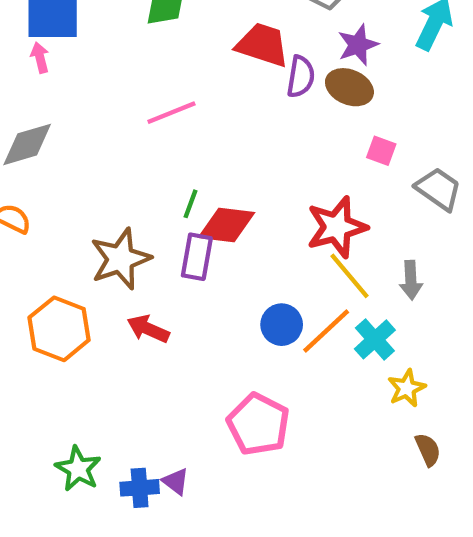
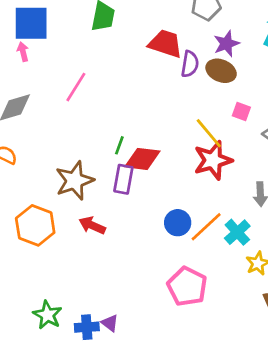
pink line: (171, 113) -> (76, 87), moved, turned -36
yellow line: (349, 276) -> (209, 133), moved
pink pentagon: (258, 424) -> (187, 286), moved

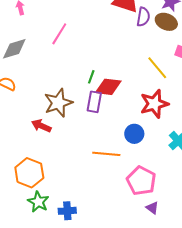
red star: (213, 160) -> (154, 104), moved
orange hexagon: (35, 225) -> (29, 173), moved
red arrow: (92, 225) -> (41, 126), moved
orange line: (206, 227) -> (106, 154), moved, turned 48
purple triangle: (110, 323) -> (152, 208), moved

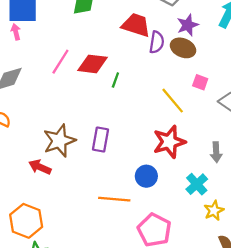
green line: (91, 77) -> (115, 80), moved
red diamond: (108, 87) -> (93, 64), moved

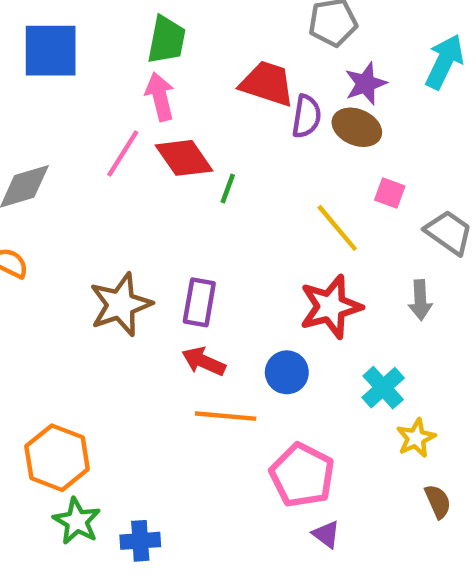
pink arrow: (16, 32) -> (160, 97), moved, size x1.5
red diamond: (93, 64) -> (184, 158), turned 48
gray arrow: (216, 152) -> (420, 300), moved
red arrow: (40, 167) -> (204, 361), moved

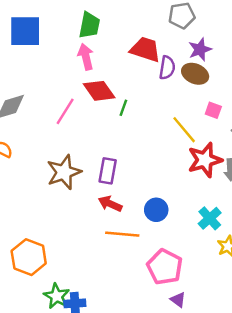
pink line: (123, 154) -> (65, 111), moved
red star: (331, 307) -> (205, 160), moved
green star: (77, 521) -> (57, 296), moved

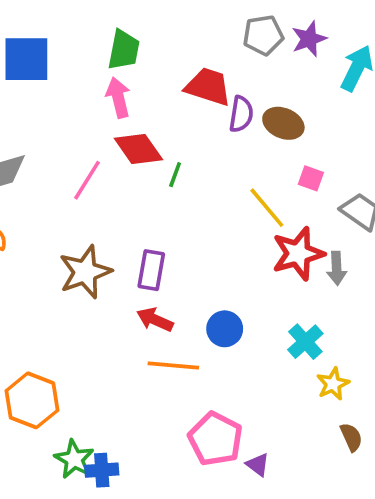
purple star: (200, 49) -> (309, 39), moved
pink pentagon: (165, 267) -> (215, 439), moved

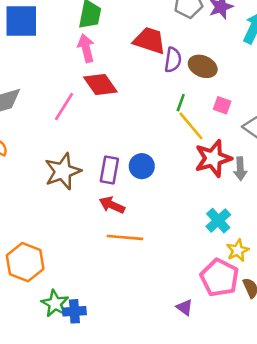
green line: (175, 175) -> (181, 103), moved
blue circle: (225, 329) -> (142, 166), moved
pink pentagon: (215, 439) -> (220, 278), moved

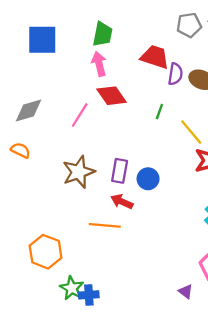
green line: (181, 103) -> (159, 112), moved
blue circle: (142, 166) -> (148, 179), moved
orange line: (125, 237) -> (105, 225), moved

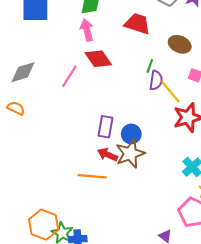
purple semicircle: (175, 74) -> (156, 80), moved
green line: (159, 112) -> (150, 66), moved
brown star: (79, 172) -> (130, 154), moved
orange hexagon: (46, 252) -> (44, 225), moved

